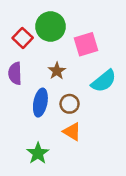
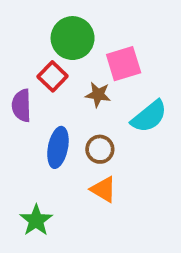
red square: (23, 38) -> (53, 76), moved
brown star: (57, 71) -> (98, 95), moved, turned -30
green star: (38, 153) -> (36, 220), moved

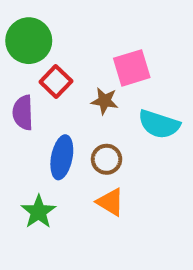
green circle: (73, 38) -> (29, 41), moved
cyan semicircle: (149, 116) -> (159, 124), turned 57
green star: (36, 220) -> (38, 212), moved

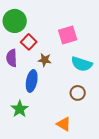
brown star: (105, 101) -> (45, 60), moved
brown circle: (107, 159) -> (78, 93), moved
orange triangle: (110, 202) -> (64, 124), moved

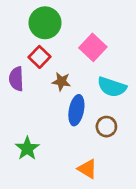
green circle: (15, 21) -> (45, 23), moved
pink square: (68, 35) -> (93, 47), turned -30
blue ellipse: (32, 81) -> (76, 110), moved

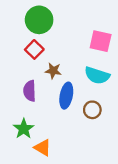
pink square: (93, 47) -> (101, 41), moved, turned -30
purple semicircle: (16, 79) -> (30, 91), moved
orange triangle: (87, 169) -> (43, 148), moved

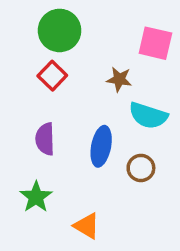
pink square: (101, 41) -> (155, 43), moved
brown star: (53, 71) -> (119, 79), moved
orange triangle: (43, 148) -> (87, 226), moved

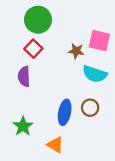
pink square: (155, 43) -> (99, 41), moved
purple semicircle: (45, 139) -> (24, 76), moved
blue ellipse: (101, 146) -> (65, 112), moved

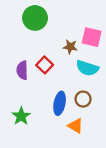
red square: (33, 49) -> (45, 65), moved
orange triangle: (55, 145) -> (76, 126), moved

